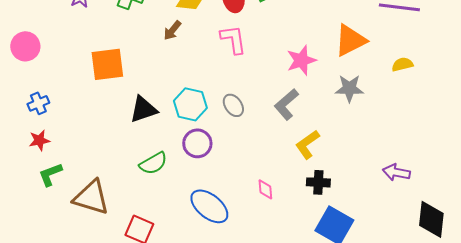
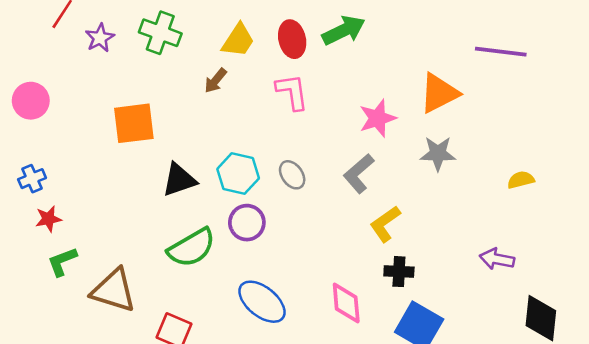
yellow semicircle: (402, 64) -> (521, 180), moved
blue cross: (38, 103) -> (32, 179), moved
green semicircle: (153, 163) -> (192, 248), size x1.4
pink diamond: (265, 189) -> (346, 303), moved, size x1.6

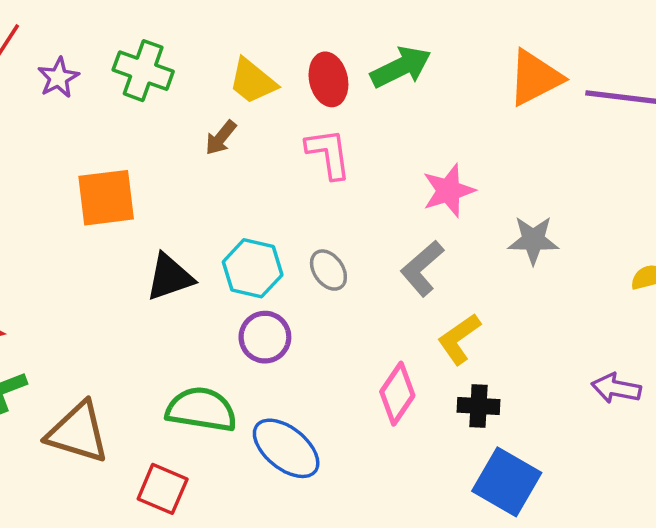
yellow trapezoid: (238, 40) -> (253, 81), turned 96
orange triangle: (439, 93) -> (535, 78), moved
green semicircle: (192, 248) -> (201, 409), moved, turned -141
pink diamond: (346, 303) -> (397, 394), moved, turned 39

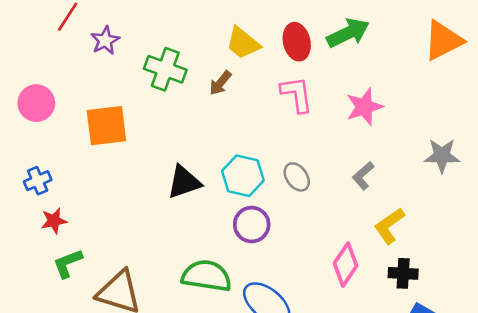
green cross: (143, 71) -> (165, 69), moved
pink star: (449, 191) -> (364, 107), moved
orange square: (106, 198) -> (106, 126), moved
gray L-shape: (422, 268) -> (363, 176), size x0.7

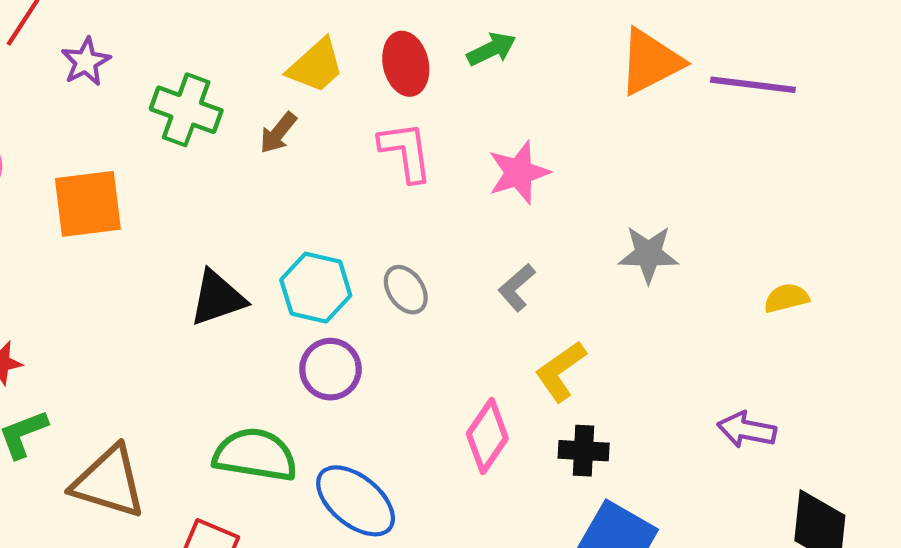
green arrow: (348, 33) -> (492, 49), size x0.7
yellow trapezoid: (243, 43) -> (316, 66), turned -81

